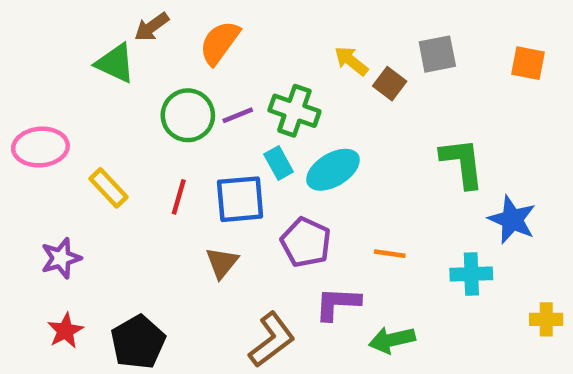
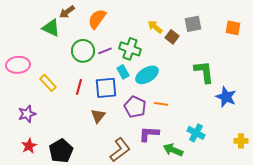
orange line: (390, 254) -> (161, 104), moved
cyan cross: (471, 274) -> (196, 133), moved, turned 30
green arrow: (392, 340) -> (173, 150), turned 36

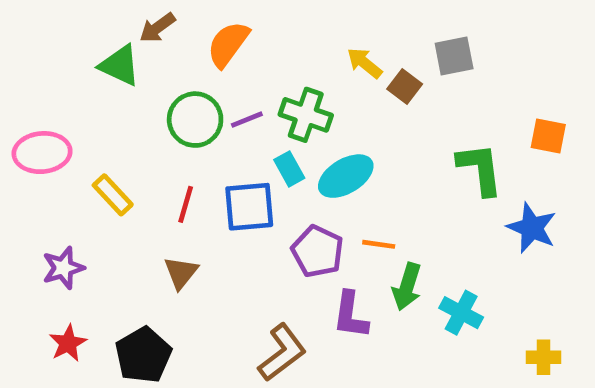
orange square: (233, 28) -> (548, 136), moved
brown triangle: (98, 116) -> (181, 273), moved
purple L-shape: (149, 134) -> (350, 315), turned -85
yellow cross: (241, 141) -> (544, 357), moved
green arrow: (173, 150) -> (407, 287), moved, turned -96

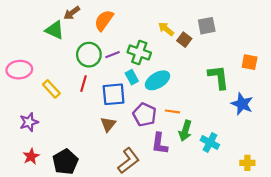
red line: (186, 204) -> (84, 84), moved
brown triangle: (181, 273) -> (108, 124), moved

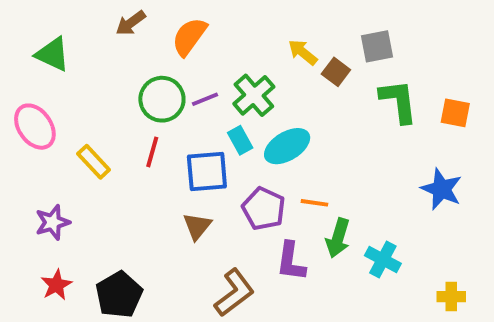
green triangle: (55, 30) -> (53, 54), moved
green cross: (139, 52) -> (254, 95), turned 30
pink ellipse: (19, 70) -> (35, 127), turned 60
green L-shape: (219, 77) -> (398, 101), moved

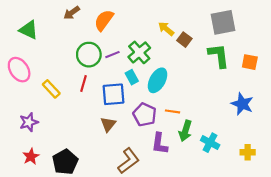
gray square: (377, 46) -> (223, 22), moved, size x1.4
cyan ellipse: (287, 146) -> (158, 80), turned -30
yellow cross: (451, 297) -> (248, 152), moved

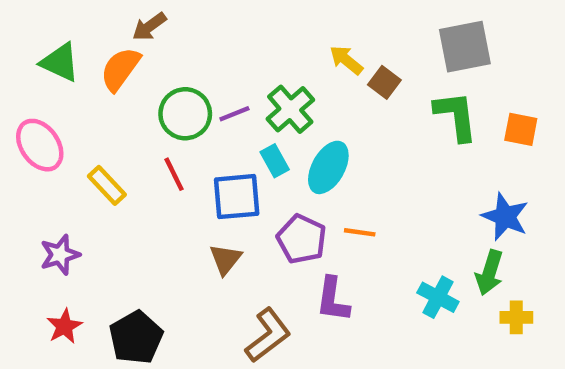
orange semicircle: (104, 20) -> (120, 69), moved
red line: (83, 84) -> (174, 174), turned -42
green arrow: (185, 131) -> (489, 273), moved

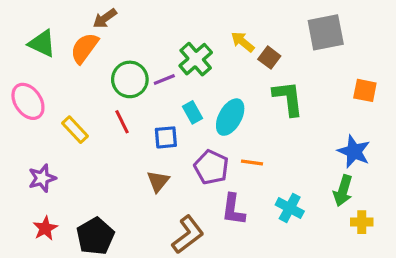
green cross: (290, 109) -> (196, 59), moved
green L-shape: (456, 116) -> (288, 98), moved
blue square: (237, 197) -> (166, 137), size x0.7
cyan cross: (438, 297) -> (290, 208), moved

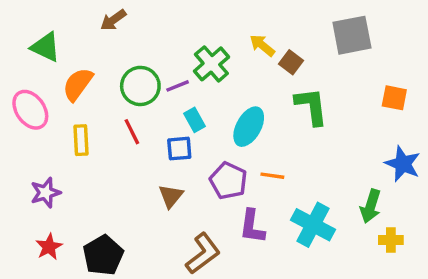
orange semicircle: (84, 48) -> (78, 84), moved
cyan rectangle: (193, 112) -> (195, 120), moved
yellow rectangle: (75, 130) -> (81, 140), turned 40
blue star: (354, 152) -> (403, 164), moved
cyan cross: (290, 208) -> (313, 225), size x1.4

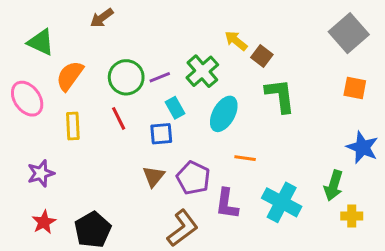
gray square: (352, 35) -> (349, 33), moved, turned -30
green cross: (211, 64) -> (202, 71), moved
purple pentagon: (228, 181) -> (193, 178), moved

